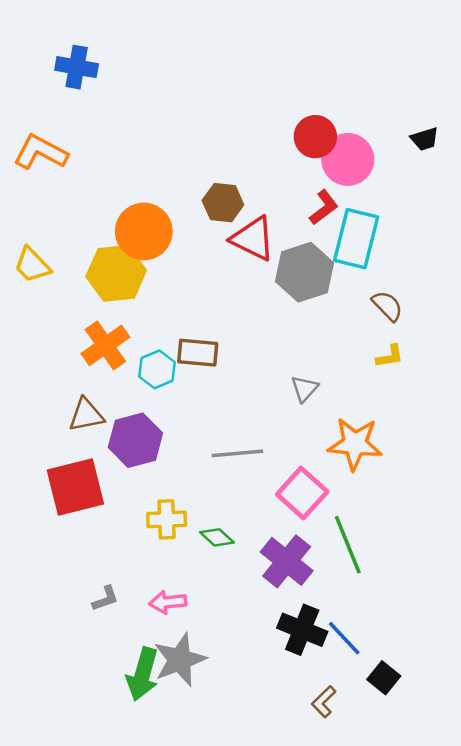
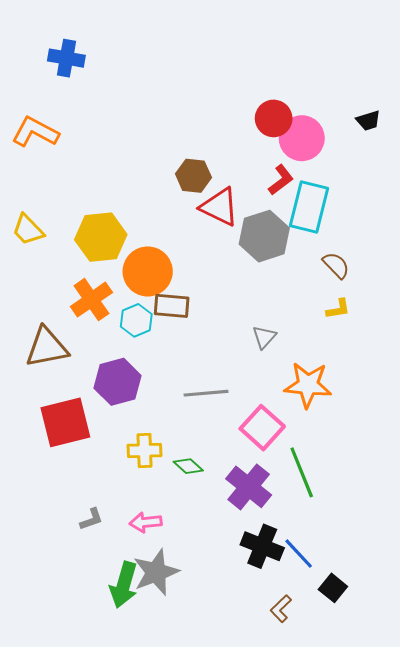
orange circle: (144, 231) -> (148, 271), moved
brown triangle: (86, 415) -> (47, 347), moved, size x1.4

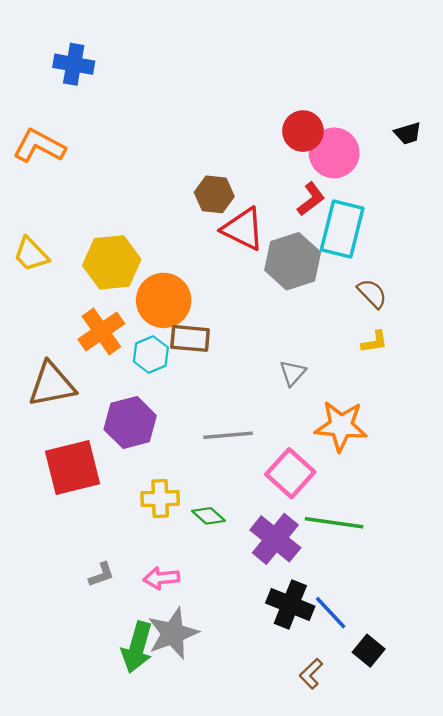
green line: (302, 472) -> (334, 523), turned -60

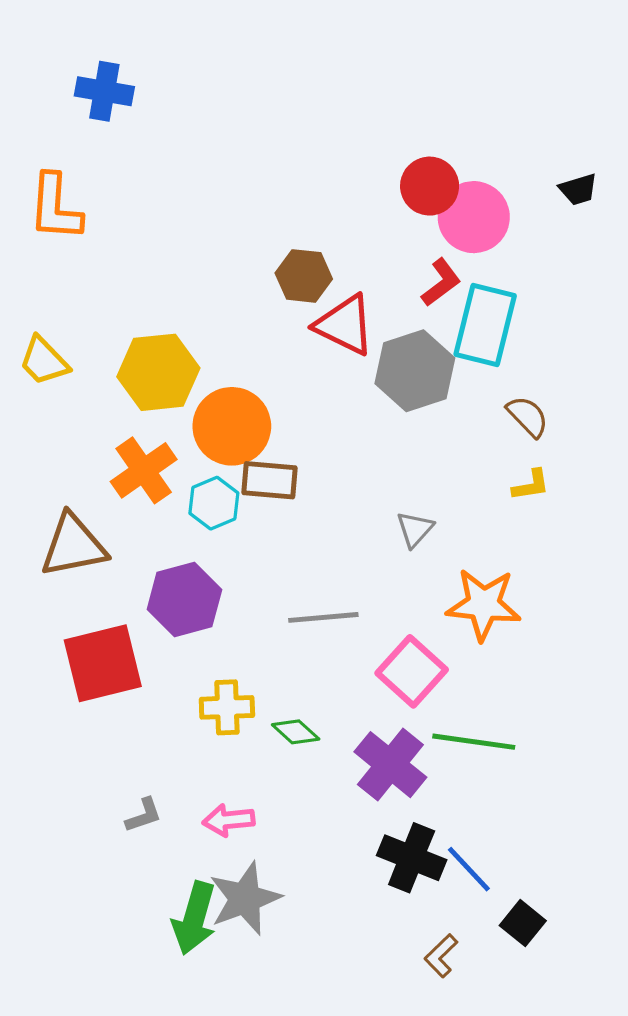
orange L-shape: (39, 146) -> (55, 207), turned -114

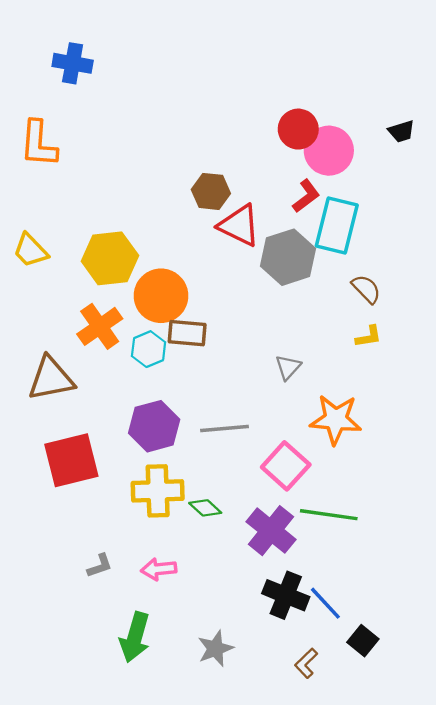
purple hexagon: (184, 600) -> (154, 426), moved
yellow cross: (227, 707) -> (158, 491), size x1.4
gray star: (245, 899) -> (215, 649), moved, size x0.7

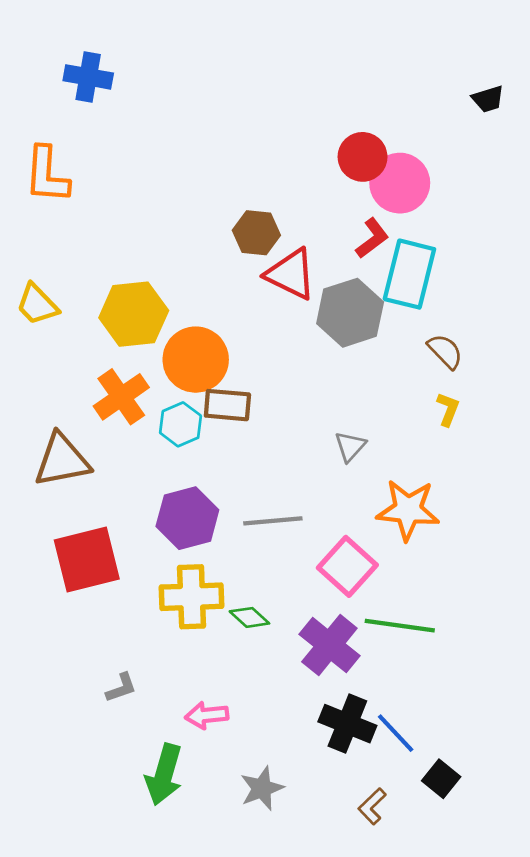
black trapezoid: (401, 131) -> (488, 99), moved
yellow L-shape: (369, 337) -> (448, 409), turned -60
pink arrow: (159, 569) -> (207, 715), moved

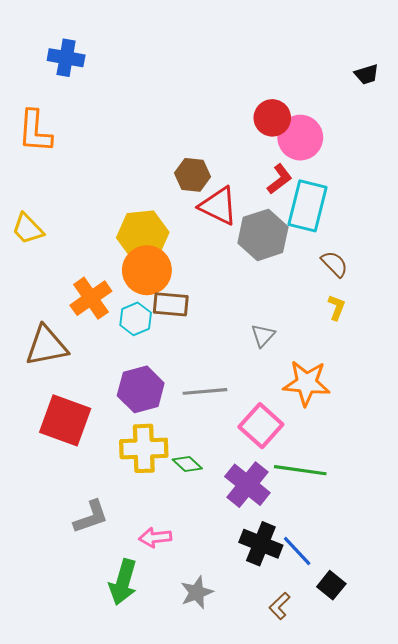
yellow hexagon: (134, 314) -> (143, 235), moved
red square: (87, 559) -> (65, 420), turned 34
gray L-shape: (121, 688) -> (91, 517), size x1.5

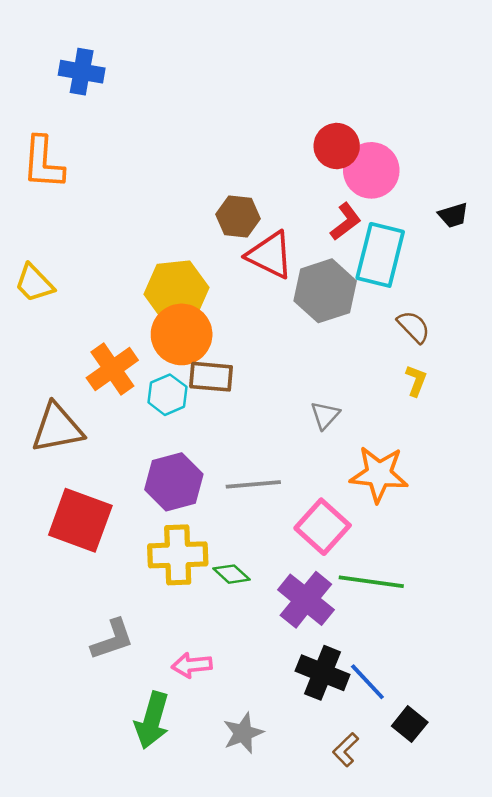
black trapezoid: (367, 74) -> (453, 215), moved

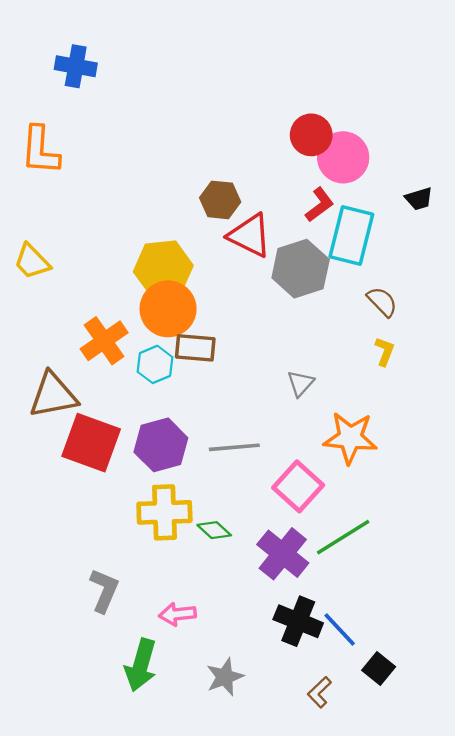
red square: (80, 520) -> (91, 443), moved
green line: (371, 582) -> (343, 537), turned -40
gray L-shape: (112, 639) -> (104, 590), turned -48

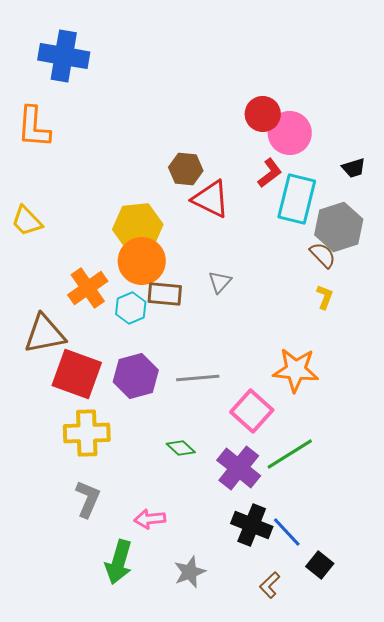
blue cross: (76, 66) -> (64, 56), size x1.4
gray hexagon: (301, 269) -> (339, 227), moved
gray triangle: (301, 383) -> (220, 282), moved
yellow cross: (164, 512) -> (87, 433), moved

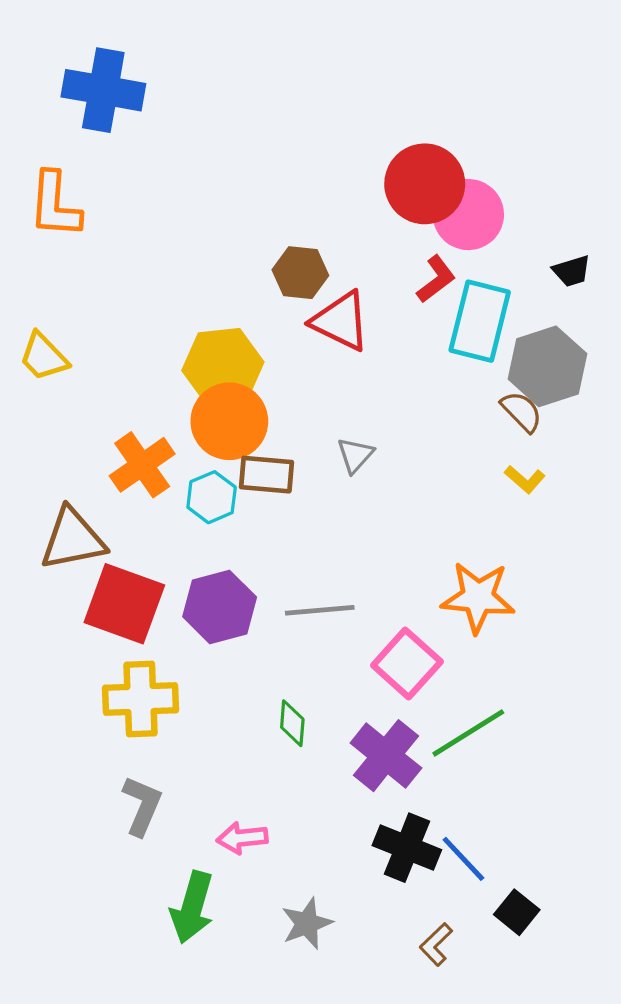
red circle: (263, 114) -> (425, 184), size x1.4
yellow L-shape: (325, 297) -> (525, 479), turned 110
green diamond: (181, 448) -> (292, 723), turned 52

